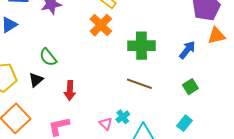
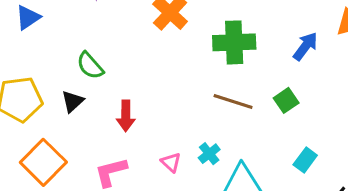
green square: (190, 87) -> (286, 100), moved
pink triangle: (106, 124) -> (171, 162), moved

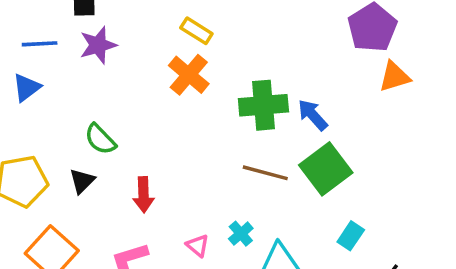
blue arrow: (305, 46) -> (313, 115), moved, turned -76
green square: (286, 100) -> (326, 169), size x1.8

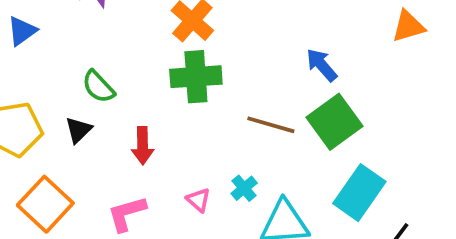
green cross: (263, 105) -> (196, 77), moved
cyan rectangle: (351, 236) -> (359, 193), size x1.8

